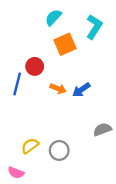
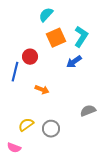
cyan L-shape: (94, 27) -> (81, 37), moved
orange arrow: (58, 89) -> (42, 90), moved
blue arrow: (81, 90) -> (74, 62), moved

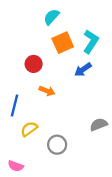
blue line: (15, 72) -> (15, 105), moved
orange arrow: (42, 90) -> (47, 91), moved
yellow semicircle: (26, 125) -> (29, 129), moved

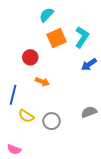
blue arrow: (83, 70) -> (89, 64), moved
yellow semicircle: (29, 129) -> (26, 116), turned -112
gray circle: (57, 145) -> (52, 121), moved

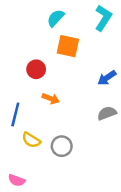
cyan L-shape: (82, 37) -> (103, 18), moved
orange square: (57, 38) -> (68, 46), turned 36
gray semicircle: (89, 112) -> (107, 113), moved

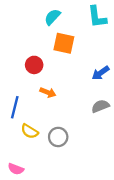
cyan L-shape: (103, 18) -> (97, 17), turned 140

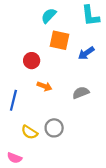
blue arrow: (100, 73) -> (86, 53), moved
gray semicircle: (100, 106) -> (81, 93), moved
yellow semicircle: (30, 131) -> (29, 132), moved

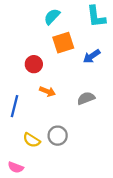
orange square: (59, 40) -> (63, 43), turned -30

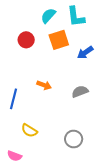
cyan L-shape: (96, 17) -> (76, 17), moved
red circle: (34, 64) -> (26, 40), moved
gray circle: (58, 136) -> (74, 139), moved

